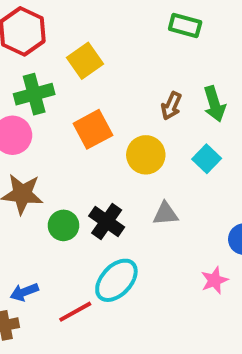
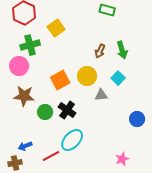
orange square: (93, 129) -> (60, 80), moved
gray triangle: (165, 214) -> (101, 95), moved
pink star: (214, 280) -> (122, 159), moved

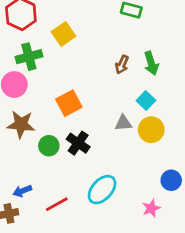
yellow circle: (87, 76) -> (151, 130), moved
blue circle: (137, 119) -> (171, 180), moved
cyan ellipse: (72, 140) -> (102, 190), moved

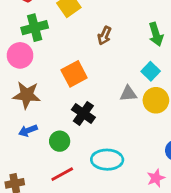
brown arrow: (122, 65) -> (104, 36), moved
green circle: (49, 146) -> (60, 141), moved
cyan ellipse: (102, 190) -> (107, 160), turned 48
blue arrow: (22, 191) -> (28, 131), moved

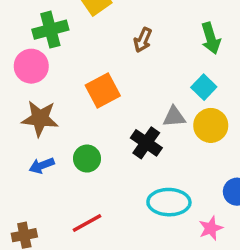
black cross: (83, 113) -> (146, 143), moved
green circle: (60, 141) -> (87, 159), moved
cyan ellipse: (107, 160) -> (169, 202), moved

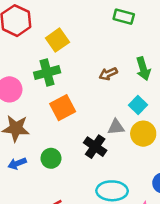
green cross: (50, 30) -> (47, 73), moved
brown arrow: (143, 40) -> (108, 74), moved, turned 42

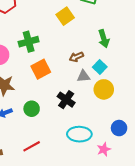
yellow square: (57, 40) -> (65, 16), moved
brown arrow: (108, 74) -> (76, 57), moved
gray triangle: (116, 127) -> (83, 76), moved

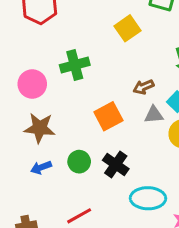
orange square: (41, 69) -> (108, 116), moved
black cross: (66, 100) -> (116, 165), moved

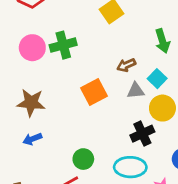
pink circle: (32, 84) -> (32, 48), moved
green circle: (79, 162) -> (83, 159), moved
black cross: (116, 165) -> (142, 134), moved, turned 30

